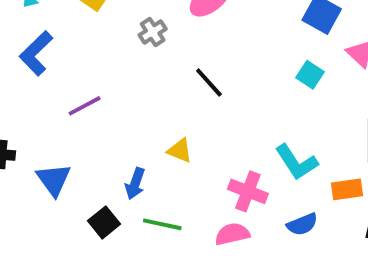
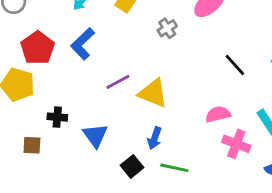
black line: (209, 83) -> (235, 65), moved
yellow triangle: (180, 151) -> (153, 93), moved, size x1.6
pink semicircle: (232, 234) -> (218, 114), moved

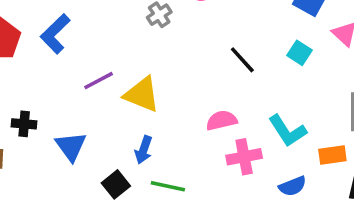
pink cross: (236, 144) -> (244, 157), turned -32

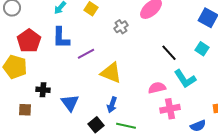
blue L-shape: (55, 34) -> (61, 38), turned -45
purple line: (99, 81) -> (86, 54), moved
cyan L-shape: (287, 131) -> (185, 79), moved

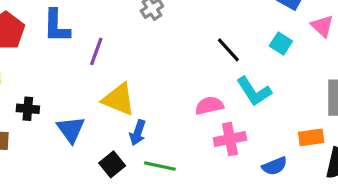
purple line: (86, 54) -> (96, 51), turned -42
yellow triangle: (111, 73) -> (119, 99), moved

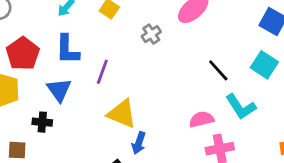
cyan square: (281, 44) -> (264, 65), size x1.4
blue triangle: (71, 129) -> (59, 90), moved

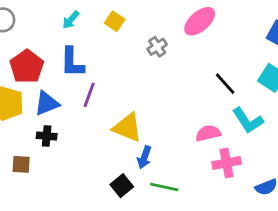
purple line: (102, 72) -> (89, 95), moved
blue triangle: (59, 90) -> (47, 103), moved, turned 44

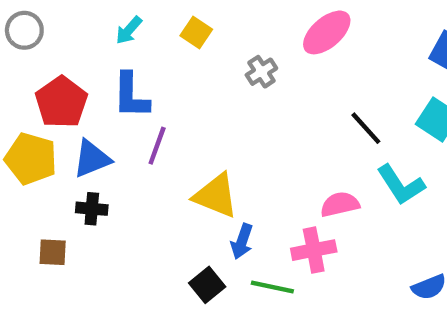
pink cross: (227, 163) -> (314, 250), moved

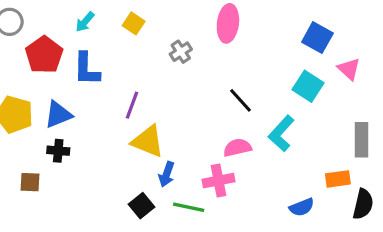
pink ellipse: (327, 32) -> (228, 23), turned -42
red pentagon: (61, 102) -> (44, 55), moved
black line: (366, 128) -> (240, 100), moved
purple line: (157, 146) -> (132, 105), moved
cyan L-shape: (401, 185) -> (281, 133), turned 75

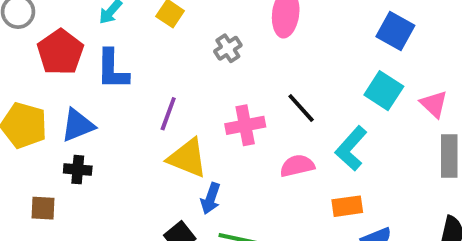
pink triangle: (349, 69) -> (434, 104), moved
orange rectangle: (338, 179) -> (347, 206), moved
pink cross: (218, 181) -> (245, 125), moved

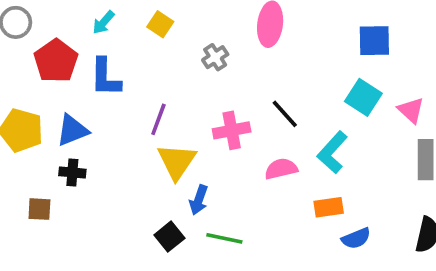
blue square: (395, 31) -> (374, 41), turned -30
yellow triangle: (187, 158) -> (177, 161), turned 42

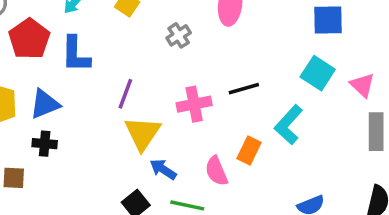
black line: (285, 114) -> (244, 89), turned -64
pink semicircle: (281, 169) -> (216, 171), moved, turned -100
blue arrow: (199, 200) -> (163, 169), turned 104
orange rectangle: (329, 207) -> (249, 150), moved, turned -56

